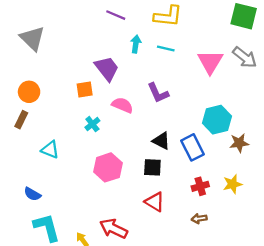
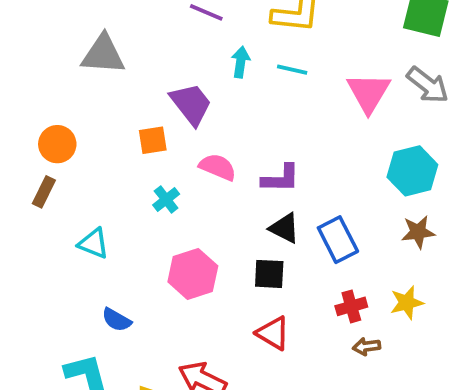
gray triangle: (32, 38) -> (103, 54), moved, turned -40
purple L-shape: (158, 93) -> (281, 179), moved, turned -65
cyan hexagon: (217, 120) -> (412, 171), moved
blue semicircle: (32, 194) -> (116, 320), moved
brown arrow: (199, 219) -> (367, 347), moved

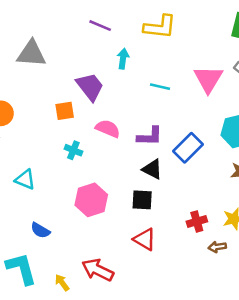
cyan line: (292, 70) -> (160, 87), moved
cyan cross: (166, 200) -> (73, 150), turned -30
blue rectangle: (338, 240) -> (188, 148), moved, turned 72
brown arrow: (367, 347) -> (217, 247), moved

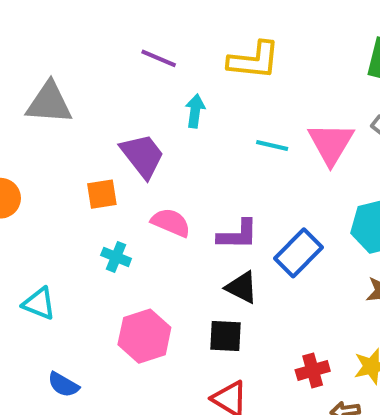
cyan line: (160, 87) -> (272, 145), moved

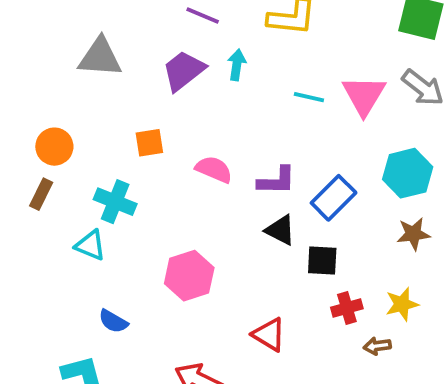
purple trapezoid: (142, 156) -> (184, 71), moved, turned -90
cyan cross: (116, 257) -> (115, 202), moved, size x1.5
black square: (226, 336) -> (322, 261), moved

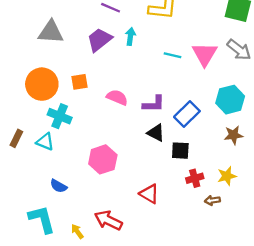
orange circle: (54, 147) -> (42, 84), moved, size x1.5
brown rectangle: (41, 194) -> (16, 138), moved

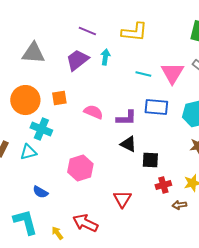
blue rectangle: (187, 114) -> (156, 107), moved, turned 50
cyan triangle: (45, 142) -> (28, 152), turned -36
red triangle: (149, 194) -> (122, 199), turned 30

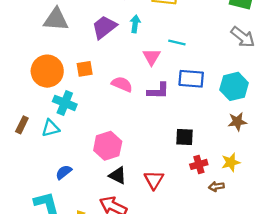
pink triangle: (172, 73) -> (152, 57), moved, size x0.7
black triangle: (128, 144) -> (118, 175), moved
blue semicircle: (40, 192) -> (64, 172), turned 112

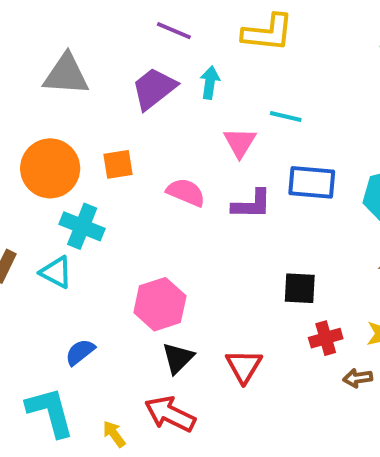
cyan triangle: (50, 128) -> (56, 272), turned 42
black triangle: (118, 175) -> (178, 358), turned 48

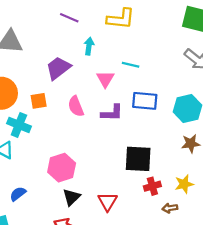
purple trapezoid: (154, 89) -> (58, 68), moved
orange square: (118, 164) -> (39, 101), moved
pink semicircle: (186, 192) -> (76, 106), turned -135
black square: (300, 288) -> (138, 159), size x1.5

